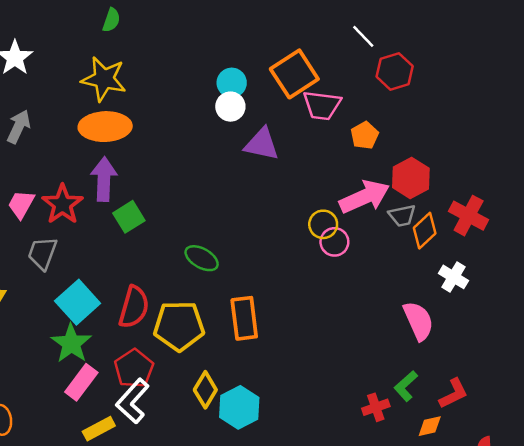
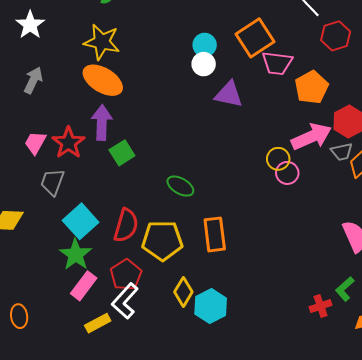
orange ellipse: (105, 127) -> (103, 80), turned 33
orange pentagon: (365, 135) -> (311, 87), size x1.5

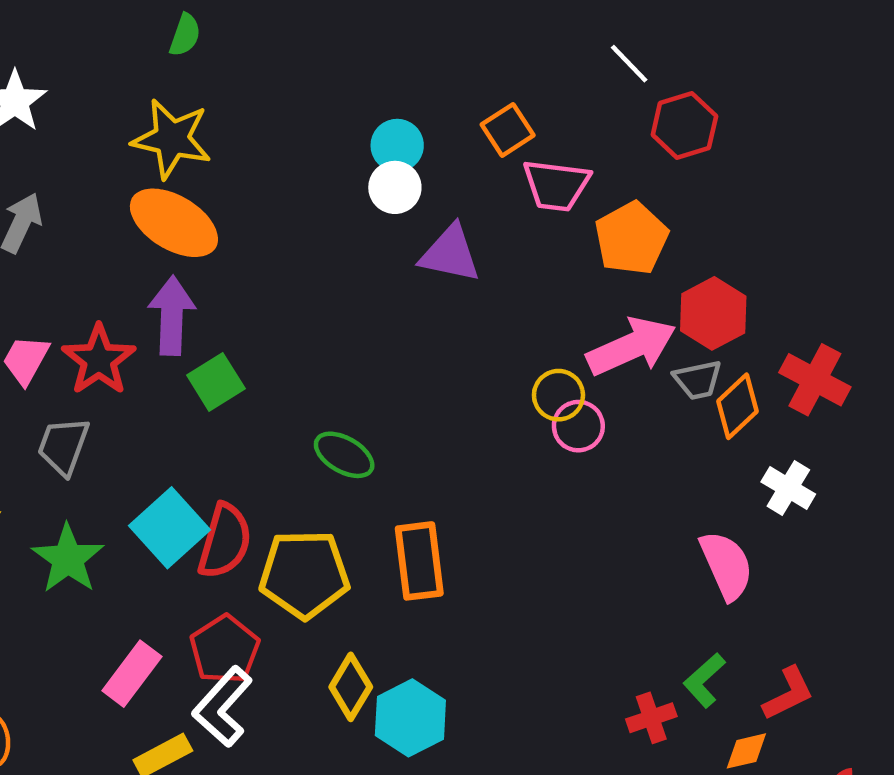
orange square: (255, 38) -> (508, 130), size x0.6
cyan square: (81, 221) -> (169, 528), moved
green star: (76, 255) -> (68, 559), moved

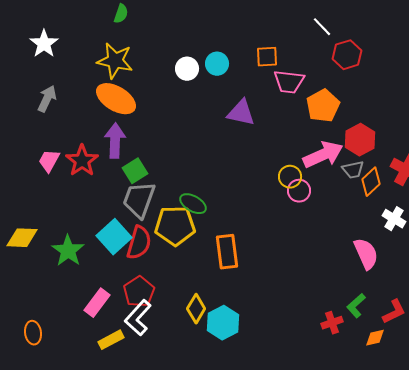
orange square: (508, 130) -> (267, 57), turned 30
white circle: (395, 187) -> (187, 69), moved
gray trapezoid: (63, 446) -> (139, 200), moved, size x1.4
yellow pentagon: (304, 574) -> (175, 226), moved

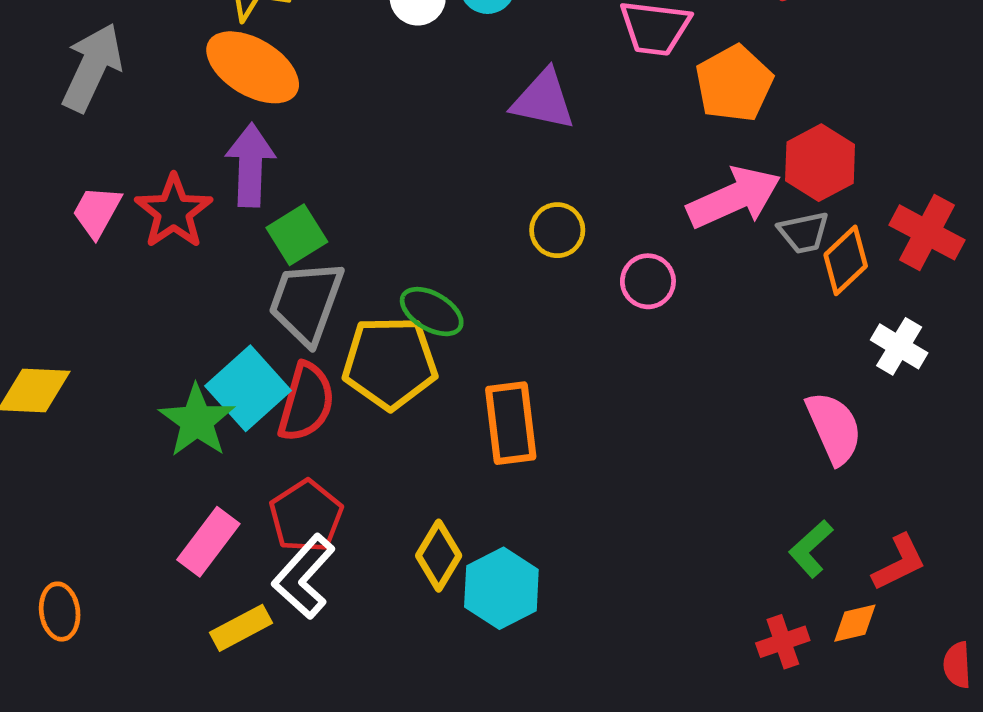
gray arrow: (47, 99) -> (92, 67), size x1.4
yellow circle: (290, 177) -> (557, 230), moved
pink circle: (299, 191) -> (648, 281), moved
green star: (68, 251) -> (197, 421), moved
red cross: (332, 323) -> (783, 642), moved

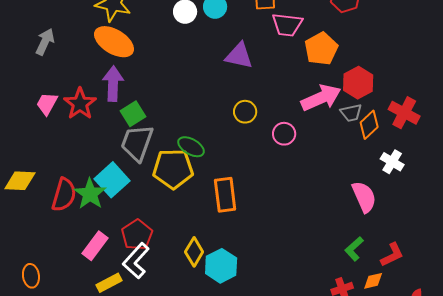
gray arrow: (92, 67) -> (45, 42), size x0.7
red semicircle: (306, 402) -> (64, 195), moved

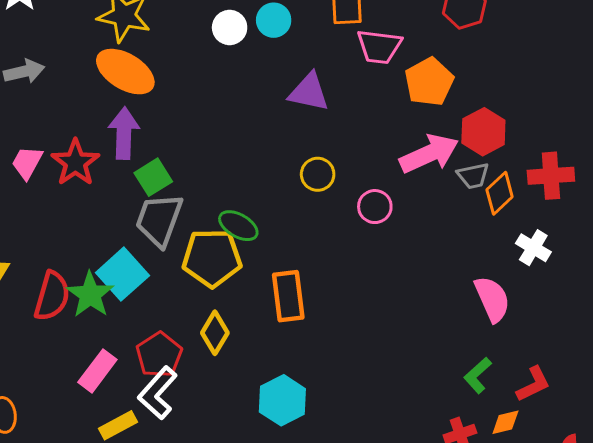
gray arrow: (45, 42) -> (24, 72), turned 52
red cross: (404, 113) -> (551, 176), turned -32
yellow diamond: (194, 252) -> (215, 333), moved

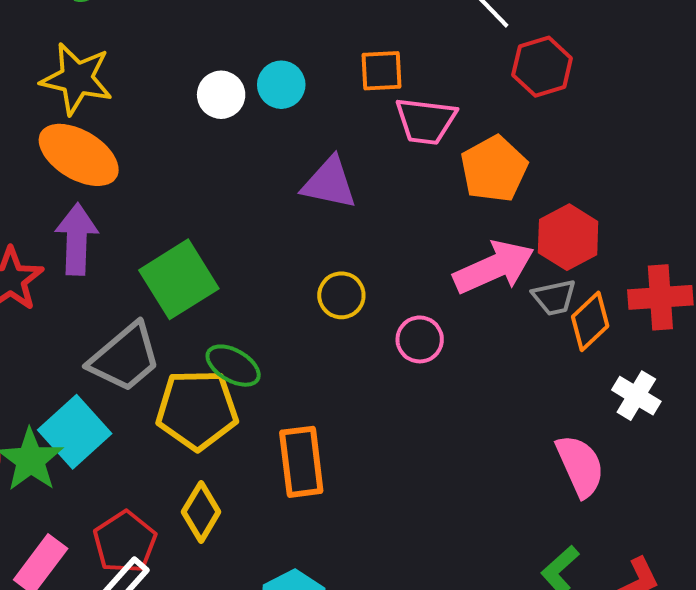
green square: (153, 177) -> (179, 279), moved, size x1.5
gray trapezoid: (159, 220) -> (125, 358), turned -150

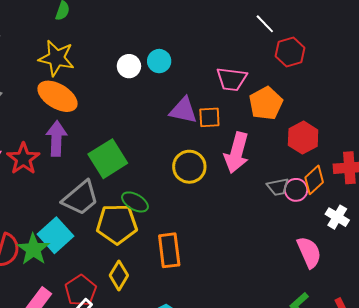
orange square: (382, 71) -> (209, 117), moved
pink arrow: (494, 267) -> (237, 153), moved, turned 129
yellow circle: (341, 295) -> (189, 167), size x1.4
gray trapezoid: (554, 297) -> (278, 187), moved
pink circle: (420, 339) -> (296, 190), moved

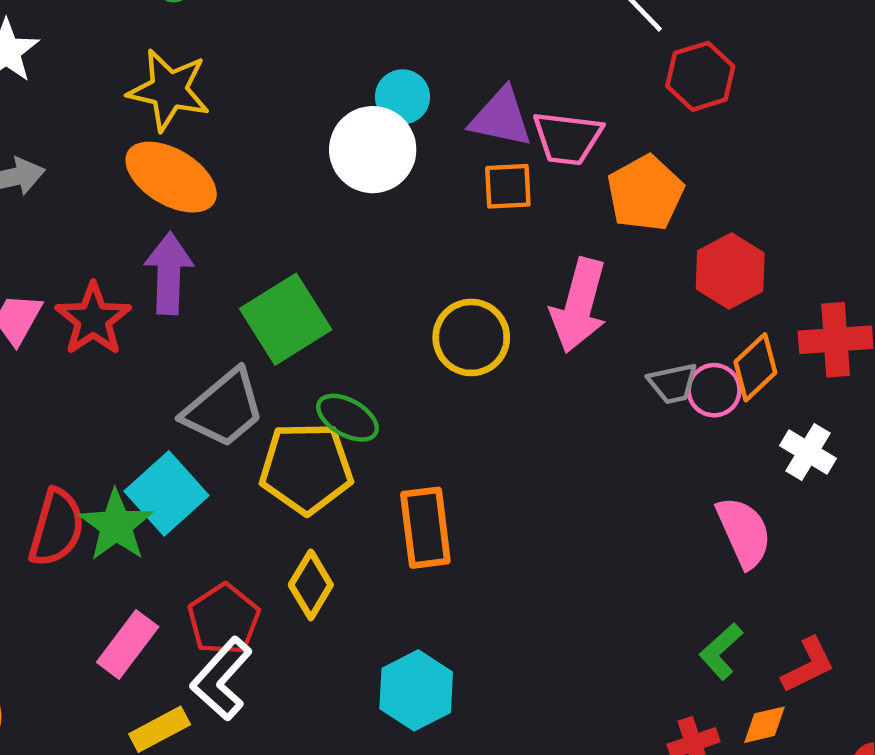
white circle: (129, 66) -> (373, 150), moved, size x1.6
purple triangle: (183, 110) -> (501, 118), moved
orange square: (209, 117) -> (508, 186), moved

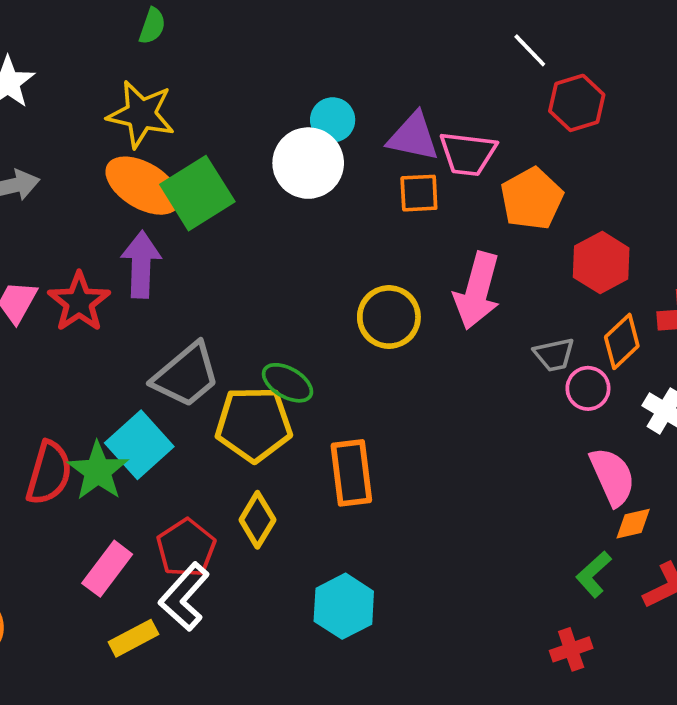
green square: (286, 319) -> (197, 193), moved
pink circle: (714, 390) -> (588, 388), moved
orange diamond: (765, 725) -> (633, 524), moved

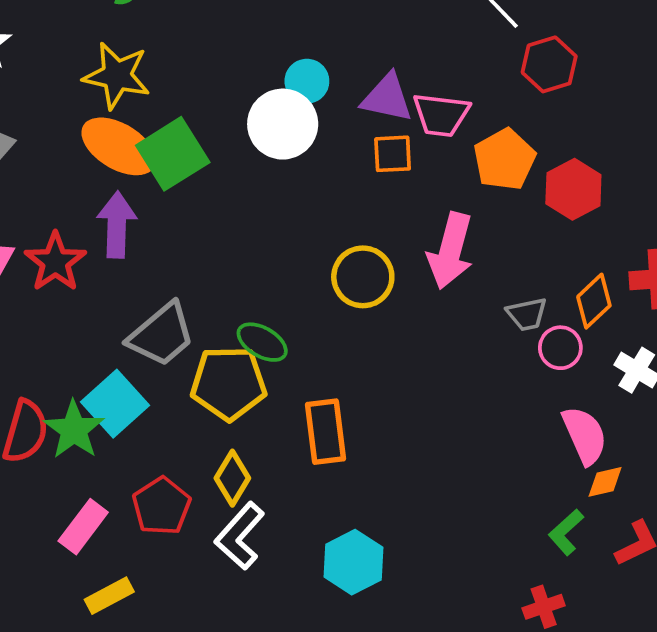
red hexagon: (601, 263) -> (573, 189), moved
white L-shape: (184, 597) -> (240, 536), moved
cyan hexagon: (344, 606) -> (353, 562), moved

